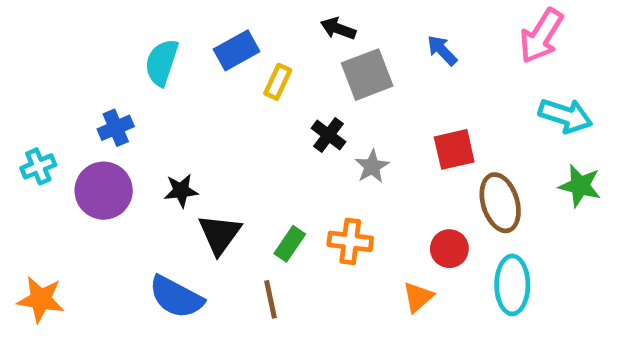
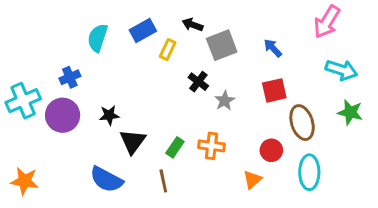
black arrow: (338, 29) -> (193, 25), moved
blue arrow: (442, 50) -> (273, 48), moved
cyan cross: (38, 166) -> (23, 101), size x1.6

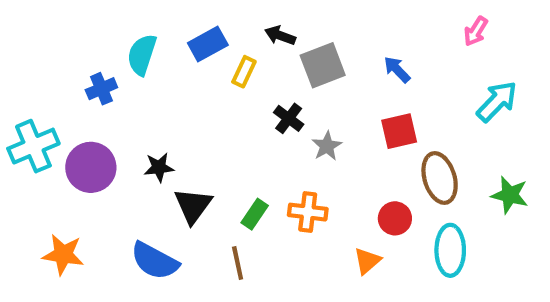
pink arrow: (327, 22) -> (476, 31), size x0.6
cyan arrow: (341, 70) -> (497, 101), turned -64
blue cross: (70, 77) -> (101, 89), moved
green star: (350, 112) -> (510, 195), moved
orange star: (25, 181) -> (63, 255), moved

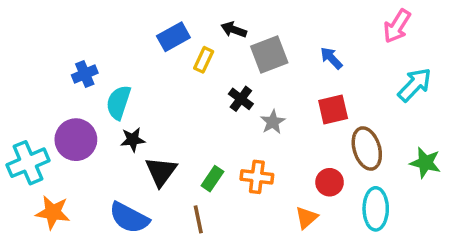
pink arrow: (476, 31) -> (397, 26), size x1.4
cyan semicircle: (142, 55) -> (118, 102), moved
cyan cross: (33, 146) -> (28, 163), moved

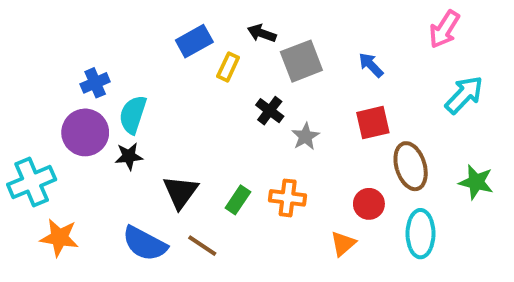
purple circle: (76, 140) -> (85, 132), moved
black star: (133, 140) -> (129, 156), moved
brown line: (198, 219) -> (202, 246), moved, turned -44

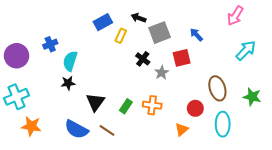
red square: (373, 123) -> (182, 58), moved
purple circle: (85, 132) -> (17, 56), moved

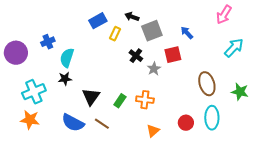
cyan cross: (17, 97) -> (34, 92), moved
red circle: (195, 108) -> (186, 123), moved
orange triangle: (182, 129) -> (153, 131), moved

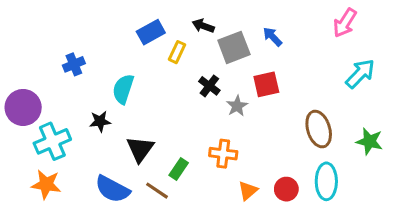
blue arrow: (187, 33) -> (272, 37), moved
purple circle: (16, 53) -> (23, 107), moved
cyan semicircle: (67, 58) -> (123, 89), moved
green rectangle: (120, 101) -> (179, 169), moved
orange triangle: (153, 131) -> (248, 191), moved

